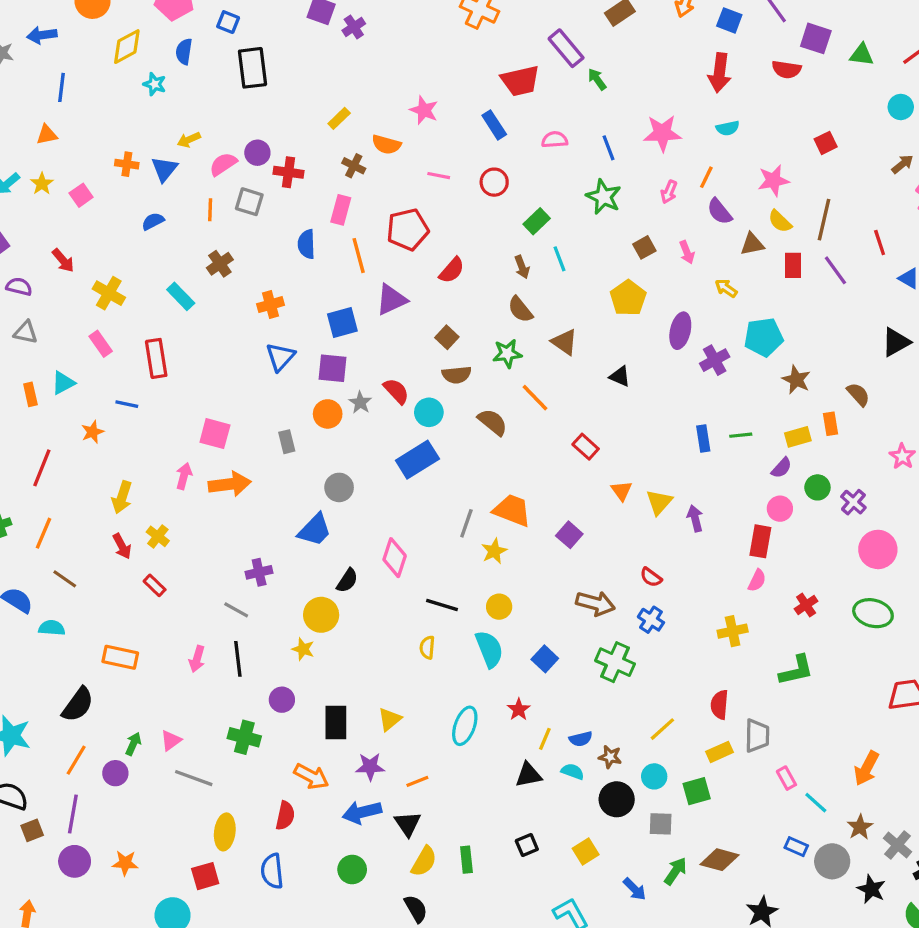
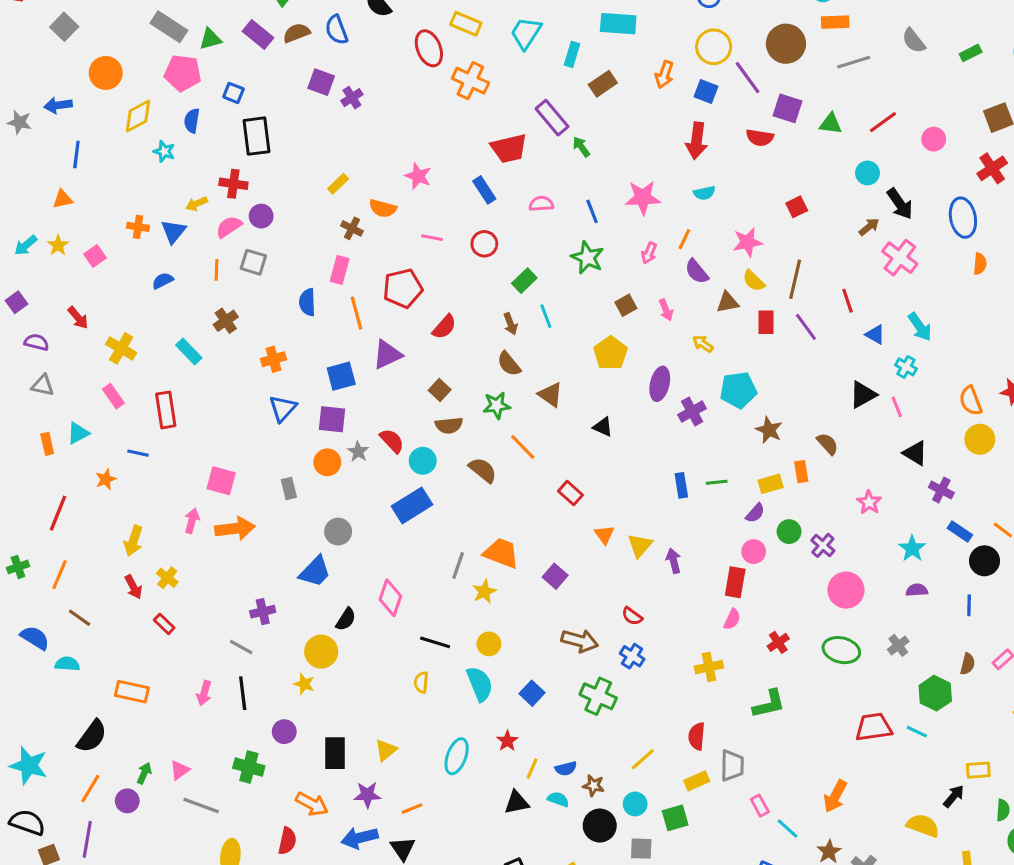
red cross: (288, 172) -> (233, 184), moved

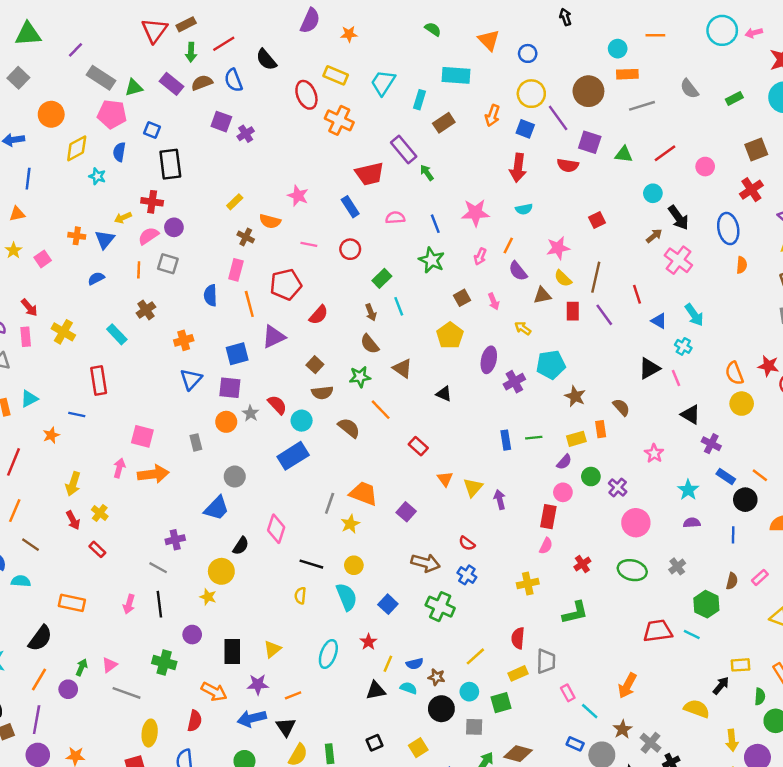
pink rectangle: (113, 396) -> (26, 337), moved, turned 30

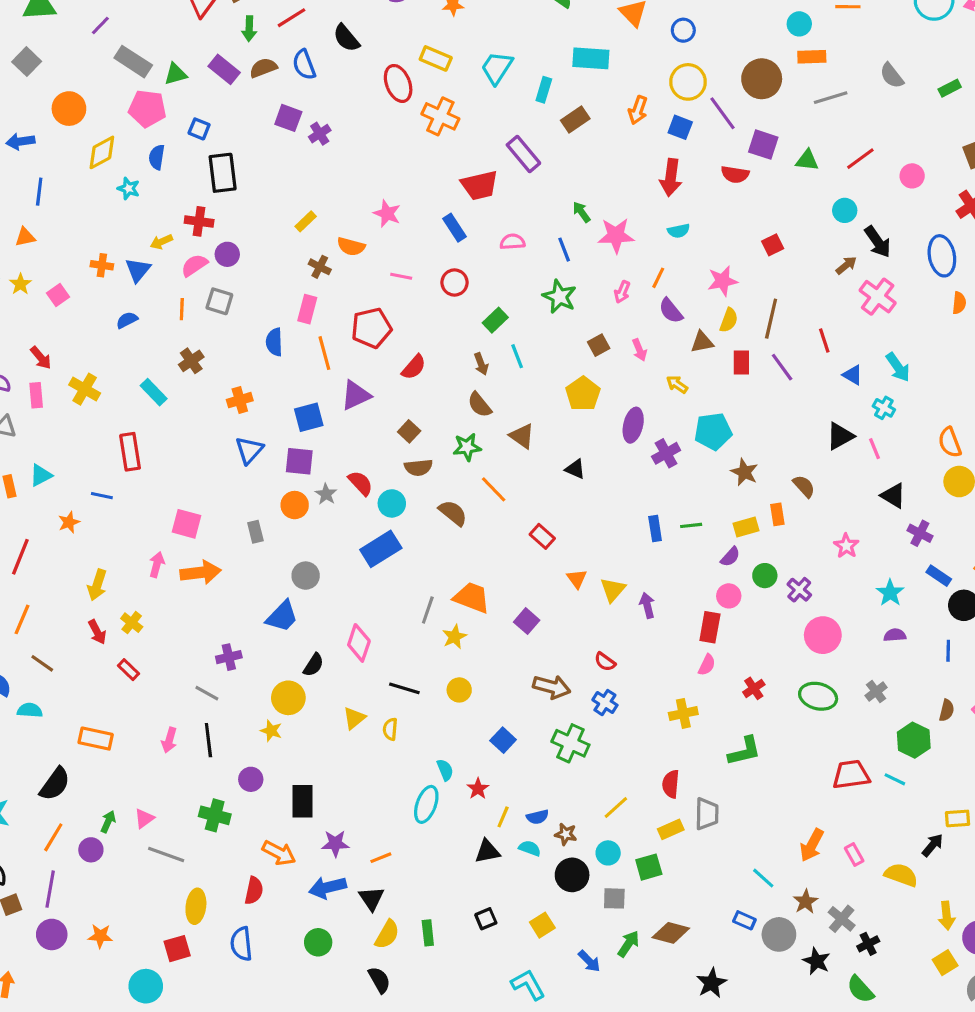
green arrow: (427, 173) -> (581, 212), moved
yellow semicircle: (563, 278) -> (729, 320), turned -114
cyan semicircle: (347, 597) -> (445, 770), moved, size x0.6
yellow triangle: (272, 649) -> (354, 718), moved
pink rectangle: (568, 693) -> (854, 855), moved

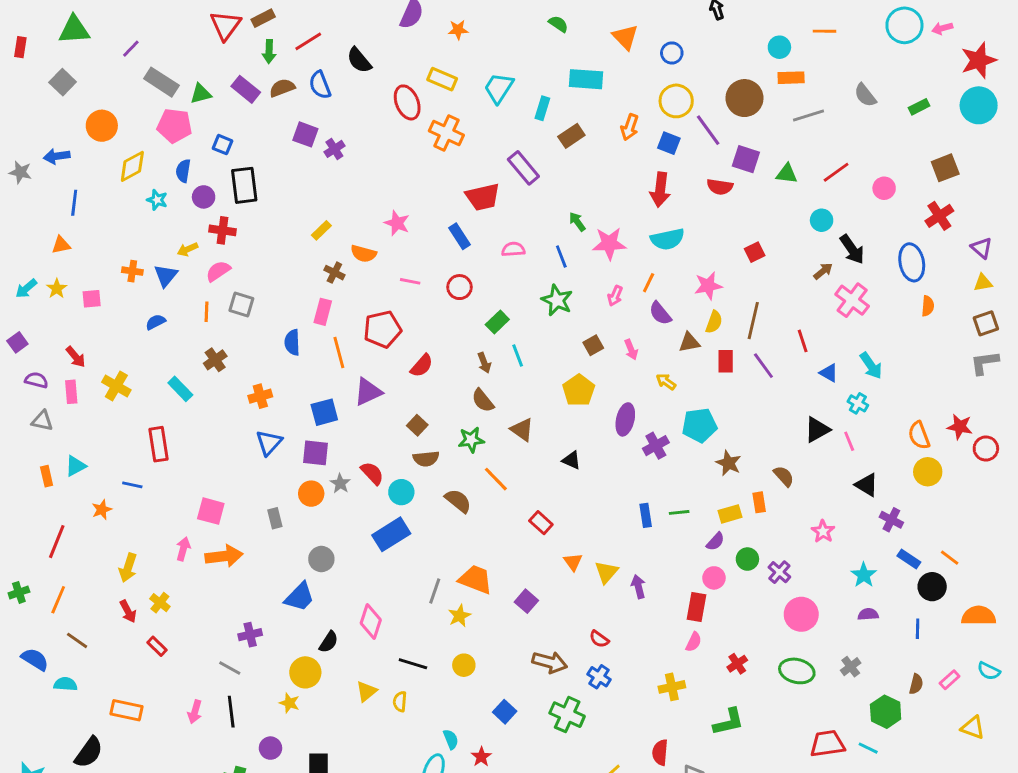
cyan semicircle: (679, 231) -> (667, 239), size x1.6
purple circle: (227, 254) -> (204, 197), moved
pink square: (58, 295) -> (92, 299), turned 30

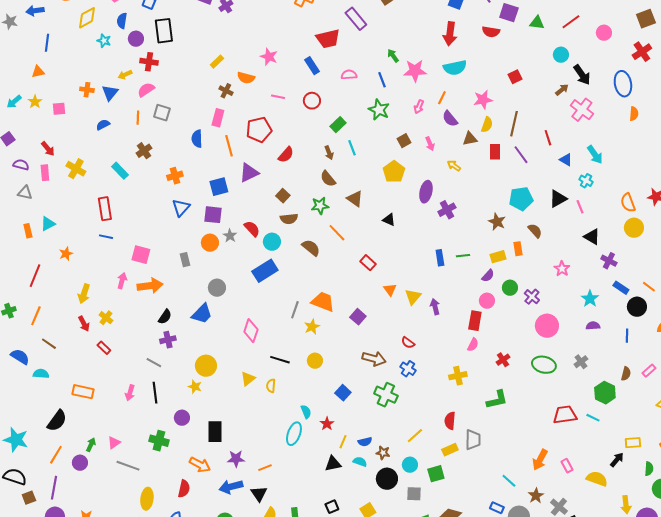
cyan pentagon: (699, 425) -> (521, 199), moved
blue line: (132, 485) -> (106, 237), moved
black semicircle: (329, 642) -> (165, 317), moved

